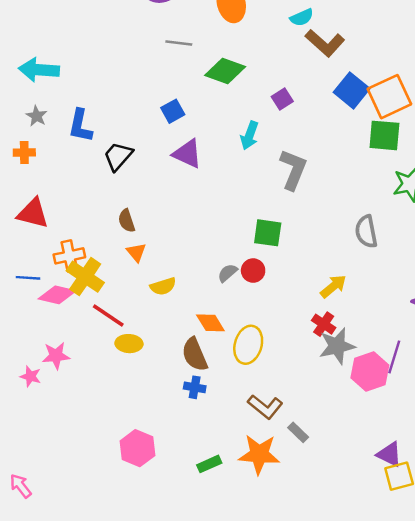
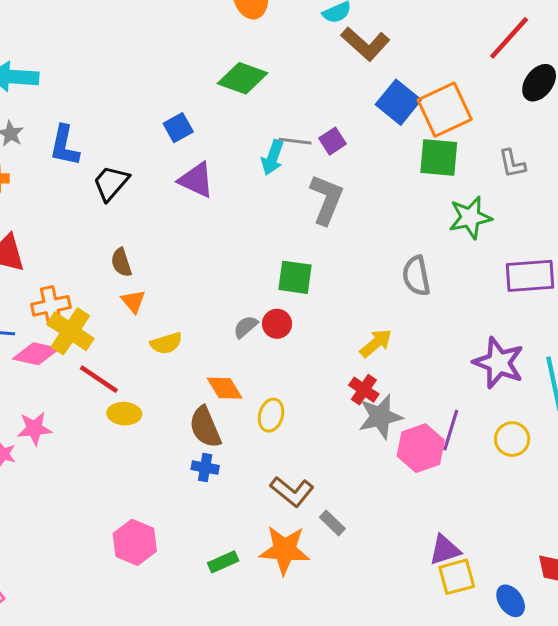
gray line: (179, 43) -> (295, 141), moved
purple square: (282, 99) -> (332, 141), moved
yellow ellipse: (248, 345) -> (271, 415), size x0.7
purple triangle: (389, 454) -> (445, 550), turned -44

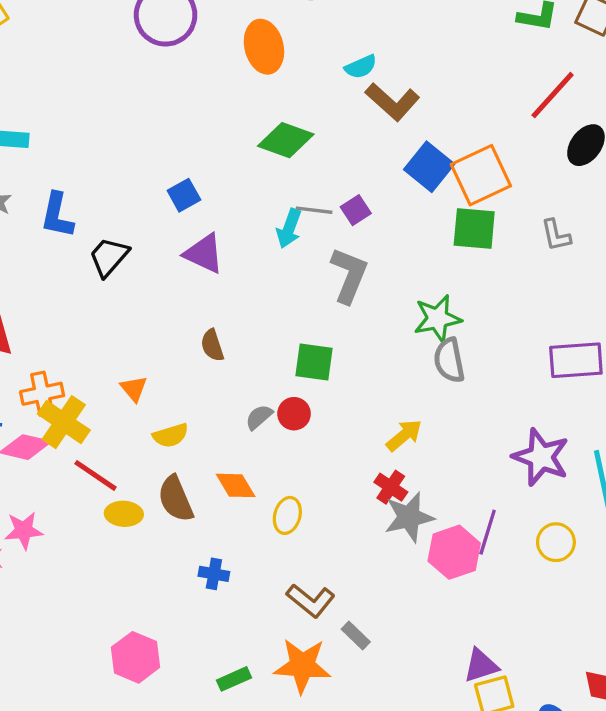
green diamond: (243, 78) -> (286, 140), moved
green star: (470, 217) -> (437, 319), moved
brown semicircle: (121, 262) -> (212, 345), moved
brown semicircle: (205, 427) -> (176, 499), moved

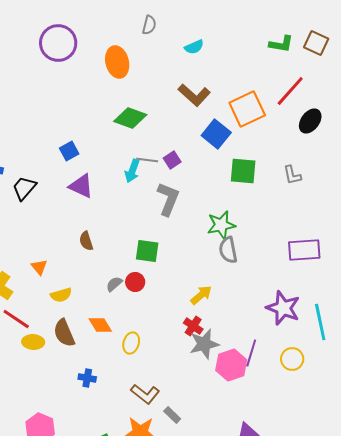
cyan semicircle: (361, 67) -> (194, 47), moved
orange square: (481, 175) -> (247, 109), moved

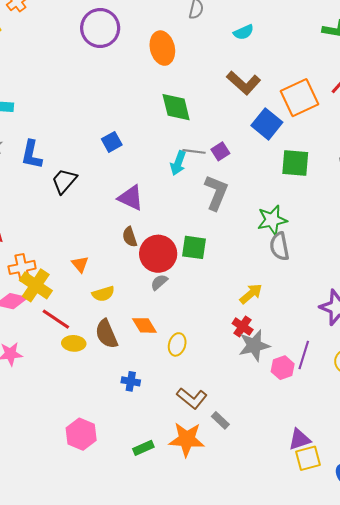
green diamond: (130, 118) -> (176, 107), turned 56
purple triangle: (81, 186) -> (131, 198), moved
red circle: (135, 282) -> (158, 254), moved, size x1.8
pink hexagon: (231, 365) -> (283, 368), size x0.7

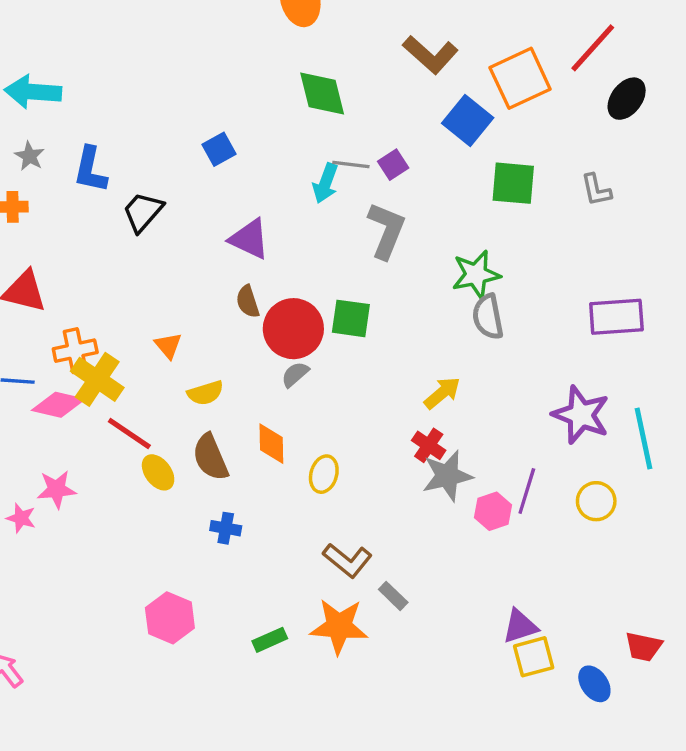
orange diamond: (144, 325) -> (271, 444), turned 30
yellow ellipse: (74, 343) -> (158, 472), turned 50
blue cross: (131, 381) -> (226, 528), moved

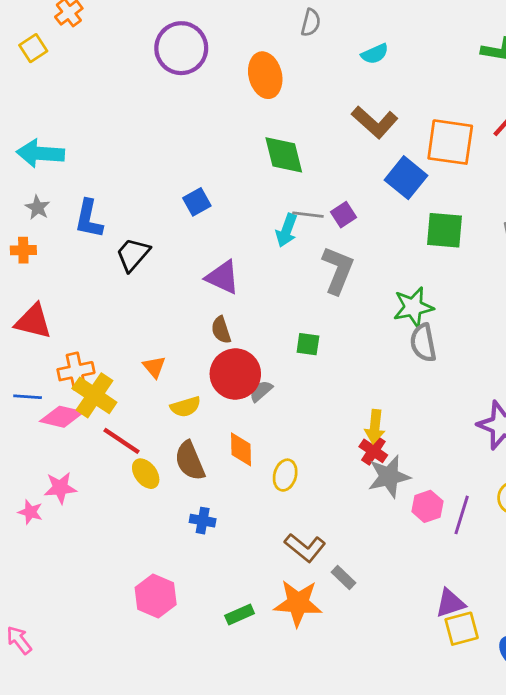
orange square: (520, 78) -> (450, 142), turned 33
green square: (351, 318) -> (308, 344), size x0.7
red circle: (293, 329) -> (235, 374), moved
yellow arrow: (442, 393) -> (375, 427), moved, turned 136
purple line: (527, 491) -> (462, 515), moved

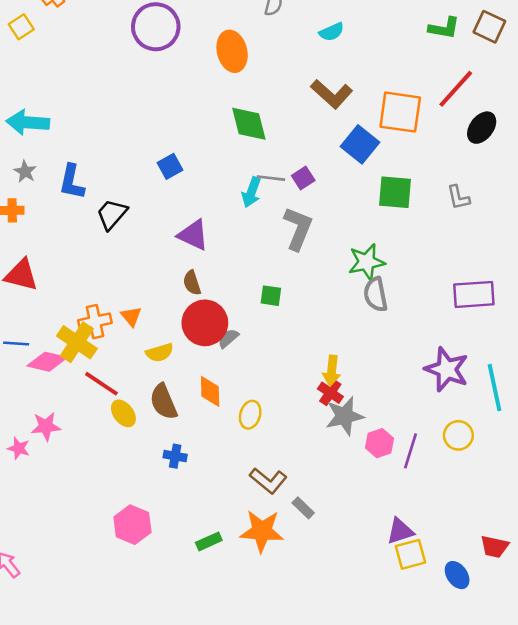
orange cross: (76, 371) -> (95, 322), moved

